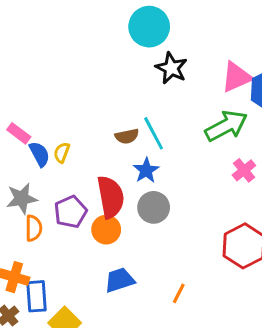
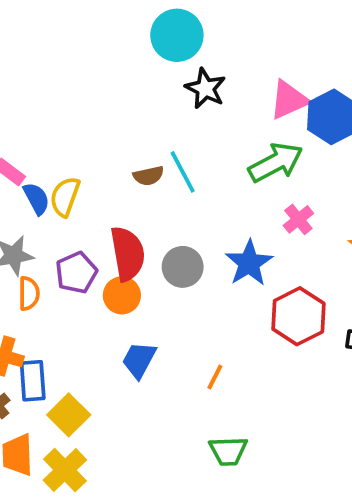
yellow semicircle: (62, 153) -> (65, 197), size x1.5
blue star: (146, 170) -> (249, 263), moved, size x1.4
blue trapezoid: (120, 280) -> (139, 360), turned -44

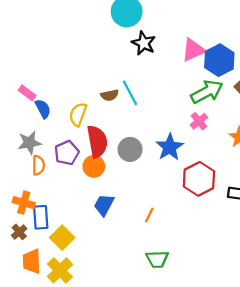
green arrow: (276, 162) -> (207, 92), moved
yellow semicircle: (65, 197) -> (78, 114), moved

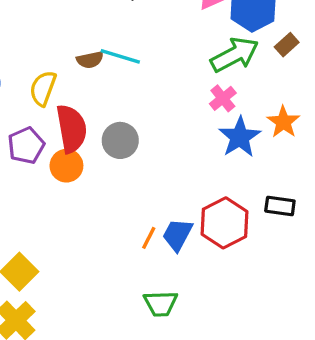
cyan line: (130, 93) -> (120, 56), turned -45
blue star: (170, 147) -> (240, 137), moved
red hexagon: (199, 179) -> (225, 223), moved
blue trapezoid: (104, 205) -> (177, 235), moved

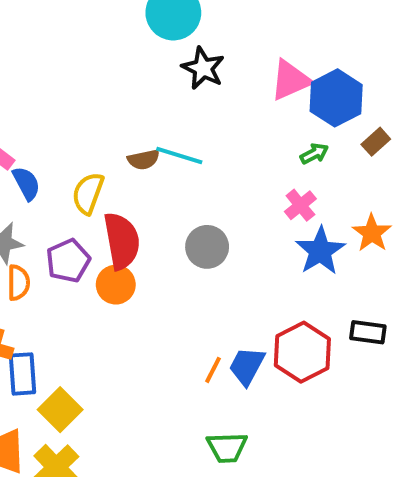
green arrow: (235, 55) -> (314, 154), size x0.5
gray circle: (120, 140) -> (207, 247), moved

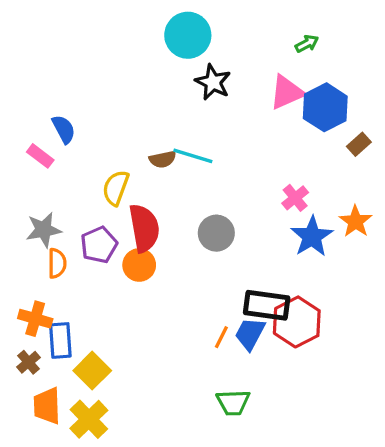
green arrow: (314, 154) -> (307, 44), moved
blue semicircle: (26, 183) -> (64, 129), moved
black rectangle: (368, 332) -> (267, 305), moved, size x1.5

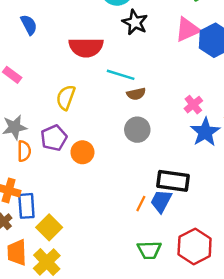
blue semicircle: (64, 129) -> (29, 25), moved
brown semicircle: (163, 159) -> (136, 94), moved
red semicircle: (144, 228) -> (86, 47), moved, turned 100
red hexagon: (297, 322) -> (195, 246), moved

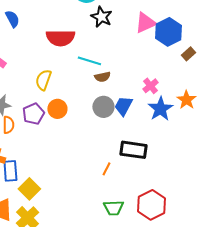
orange circle: (82, 152) -> (57, 109), moved
blue trapezoid: (161, 201) -> (123, 106), moved

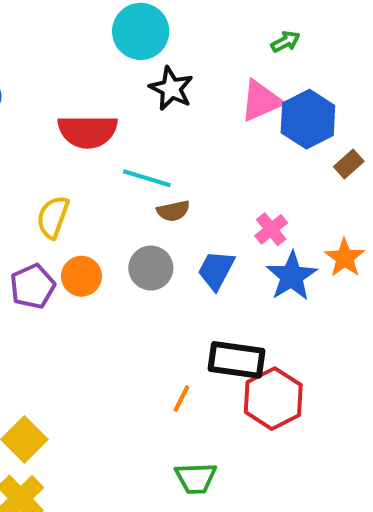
gray circle: (103, 107) -> (151, 268), moved
red hexagon: (151, 205) -> (273, 399), moved

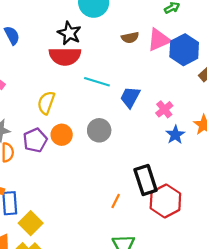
black star: (171, 89) -> (69, 33), moved
brown semicircle: (173, 211) -> (130, 38), moved
blue trapezoid: (216, 270) -> (130, 97), moved
blue star: (292, 276) -> (175, 135), size x0.7
black rectangle: (237, 360) -> (146, 180), turned 64

